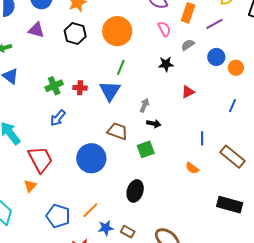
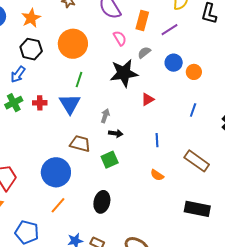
black star: (166, 64) -> (124, 73), size x1.8
blue arrow: (58, 118) -> (18, 74), moved
blue line: (202, 138) -> (157, 140), moved
orange line: (90, 210) -> (58, 205), moved

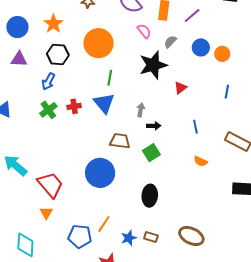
orange line: (58, 205) -> (104, 224), moved

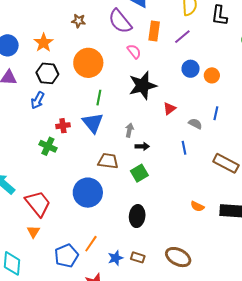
gray semicircle: (170, 42) -> (195, 124), moved, turned 72
green cross: (48, 110) -> (48, 146), moved, turned -30
orange semicircle: (201, 161) -> (197, 206), moved
blue pentagon: (80, 236) -> (67, 256), turned -30

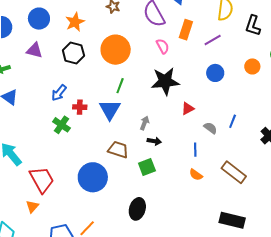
orange circle: (212, 75) -> (252, 66), moved
blue arrow: (38, 100) -> (59, 93), moved
orange semicircle: (197, 206) -> (196, 175), moved

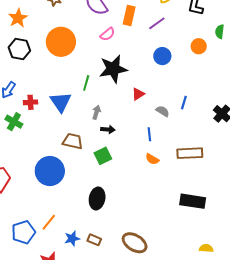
pink semicircle: (163, 46) -> (107, 34), turned 84
green line: (120, 86) -> (86, 83), moved
brown rectangle: (234, 172) -> (190, 153), turned -35

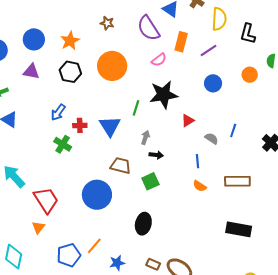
brown rectangle: (94, 240) -> (153, 264), moved

